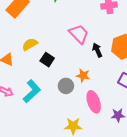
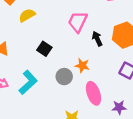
pink trapezoid: (79, 34) -> (78, 22), turned -110
yellow semicircle: (30, 44) -> (27, 15), moved

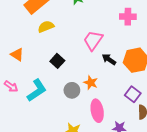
black arrow: (97, 39) -> (109, 59), turned -40

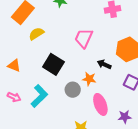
black arrow: (109, 59) -> (104, 64), moved
black square: (57, 61) -> (53, 64), size x1.5

